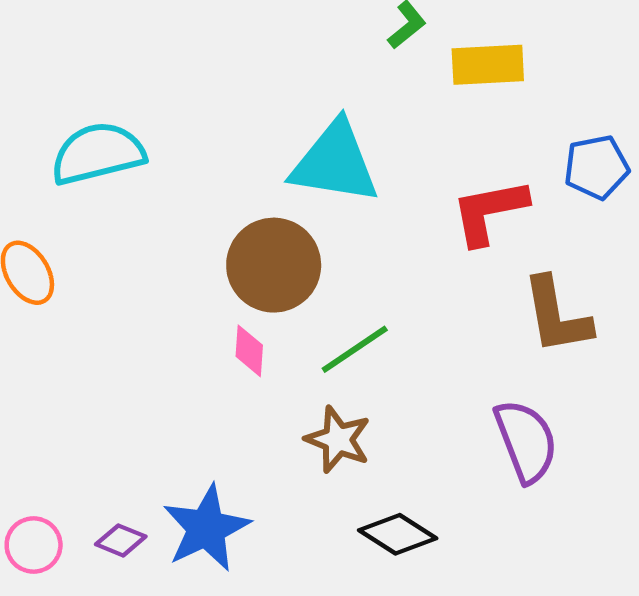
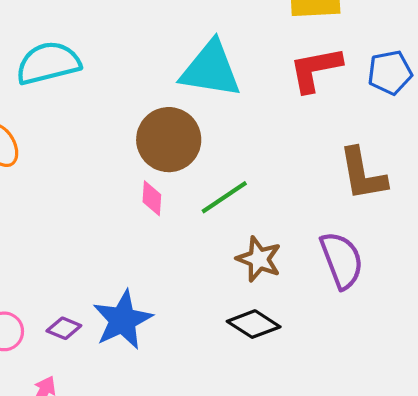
red L-shape: (489, 212) -> (315, 69), moved
brown star: (338, 439) -> (259, 259), moved

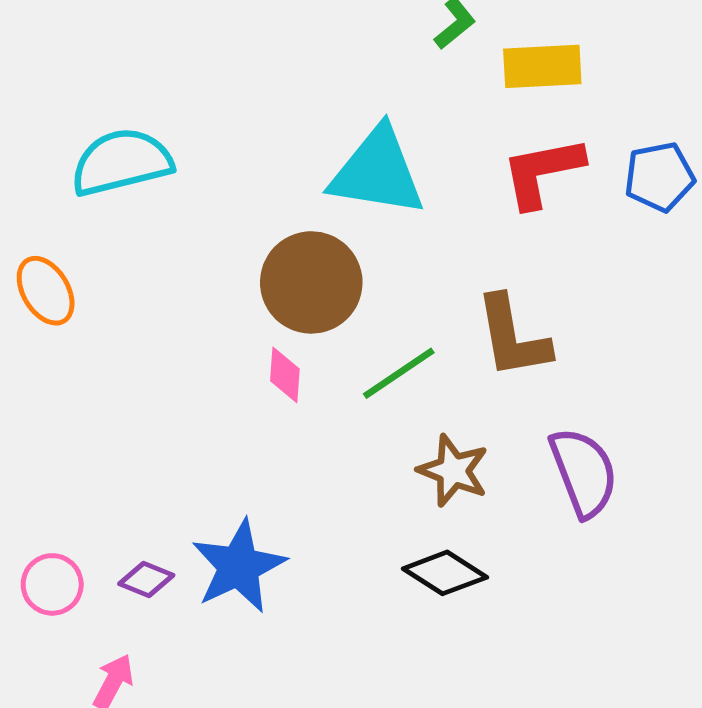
brown L-shape: (363, 174) -> (513, 337), moved

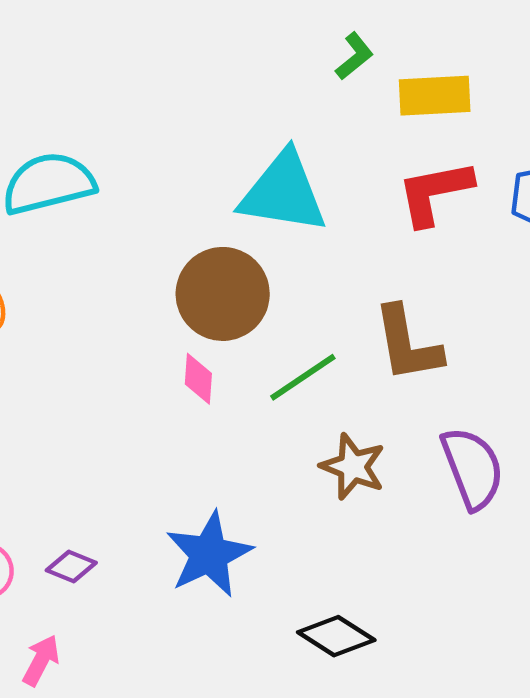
blue star: (239, 566) -> (209, 554), moved
black diamond: (445, 573) -> (336, 636), moved

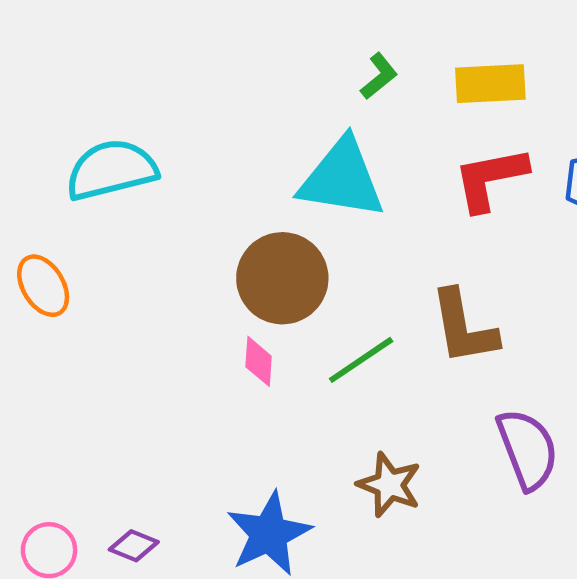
green L-shape: (354, 56) -> (379, 76), moved
brown star: (353, 467) -> (389, 485), moved

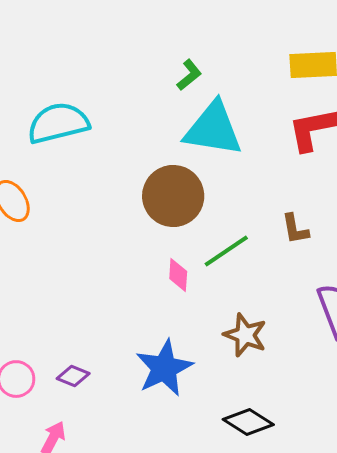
green L-shape: (379, 76) -> (189, 75), moved
brown L-shape: (464, 327) -> (295, 229), size x0.6
pink diamond: (259, 361) -> (178, 275), moved

